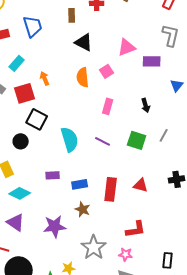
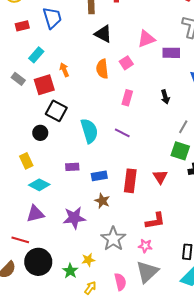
green square: (137, 140) -> (180, 151), moved
red triangle: (141, 185) -> (160, 177), turned 42
purple triangle: (16, 222) -> (35, 214), turned -48

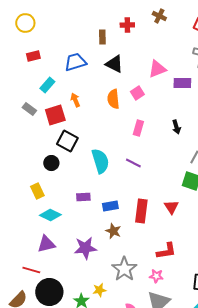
blue trapezoid: (52, 18) -> (75, 62), moved, turned -90

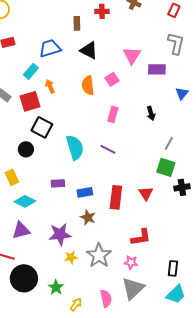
pink triangle: (157, 69) -> (132, 55), turned -36
cyan rectangle: (47, 85) -> (31, 71), moved
yellow star: (99, 290) -> (71, 257), moved

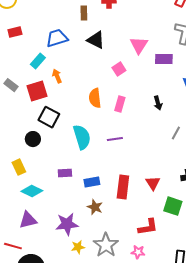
orange semicircle: (88, 85) -> (95, 98), moved
purple line: (108, 149) -> (115, 139), turned -35
green square: (166, 167) -> (173, 206), moved

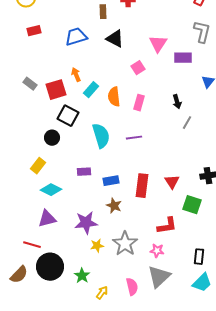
cyan rectangle: (38, 61) -> (91, 90), moved
gray line: (176, 133) -> (187, 123), moved
yellow rectangle: (19, 167) -> (38, 166), turned 63

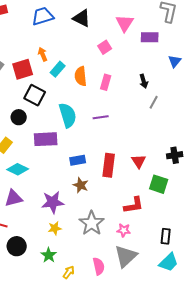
purple rectangle: (84, 172) -> (46, 139), moved, size x1.6
yellow star: (97, 246) -> (55, 228), moved
black circle: (50, 267) -> (17, 246), size x0.7

